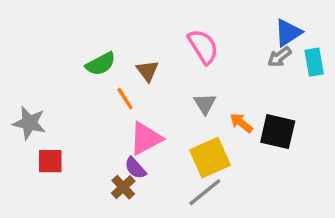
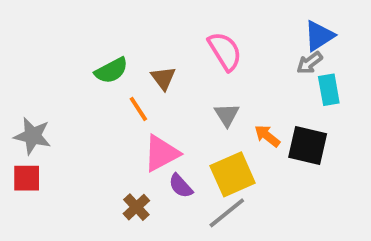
cyan rectangle: (314, 62) -> (329, 90), moved
red square: (50, 161) -> (27, 178), moved
purple semicircle: (135, 168) -> (181, 186), moved

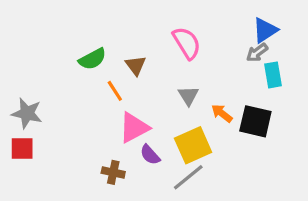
brown cross: (136, 207) -> (113, 172), turned -35

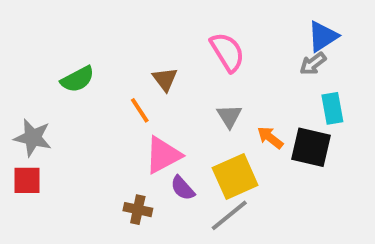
green semicircle: (92, 59) -> (78, 79), moved
cyan rectangle: (273, 75) -> (332, 108), moved

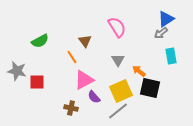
black square: (311, 147) -> (150, 88), moved
red square: (27, 180) -> (37, 82), moved

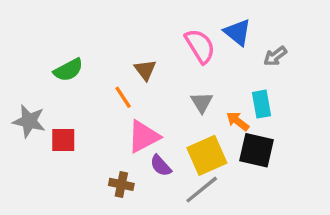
blue triangle: (166, 19) -> (238, 32), moved, turned -48
cyan rectangle: (171, 56) -> (262, 104), moved

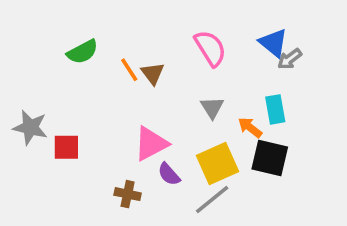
blue triangle: (238, 32) -> (273, 43), moved
green semicircle: (68, 70) -> (83, 52), moved
orange line: (123, 97) -> (129, 70), moved

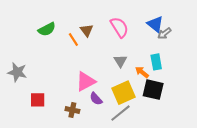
brown triangle: (153, 73) -> (87, 30), moved
red square: (66, 147) -> (38, 100), moved

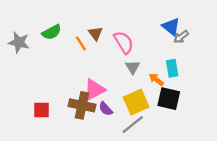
pink semicircle: (119, 27) -> (124, 42), moved
gray star: (17, 72) -> (19, 42), moved
brown cross: (72, 110) -> (82, 105), moved, size x1.6

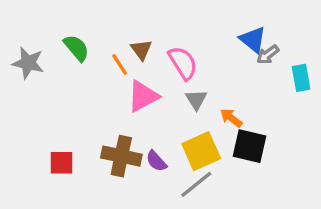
green semicircle: (52, 32) -> (76, 48), turned -102
cyan rectangle: (172, 68) -> (301, 78), moved
pink triangle: (94, 90) -> (143, 96), moved

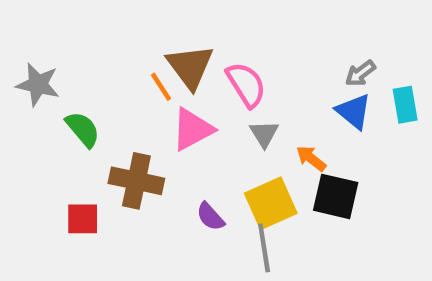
blue triangle: (253, 40) -> (354, 111), moved
green semicircle: (76, 48) -> (83, 129), moved
brown triangle: (141, 50) -> (190, 67), size x1.6
brown cross: (121, 156) -> (136, 181), moved
gray line: (196, 184) -> (264, 248), turned -60

